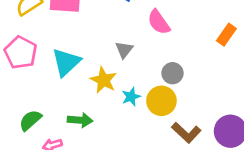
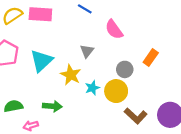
orange rectangle: (226, 35) -> (151, 58), moved
green semicircle: (30, 120) -> (13, 106), turned 30

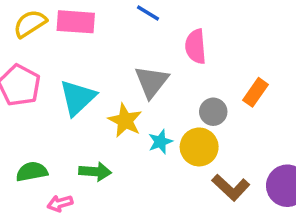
pink semicircle: (114, 29) -> (196, 47), turned 30
gray triangle: (87, 51) -> (152, 82), size x1.5

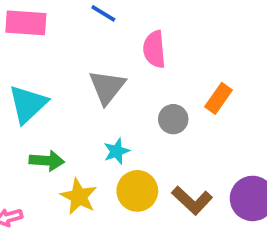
yellow star: (125, 121) -> (79, 197), moved
yellow circle: (199, 147) -> (137, 191), moved
green arrow: (95, 172) -> (47, 161), moved

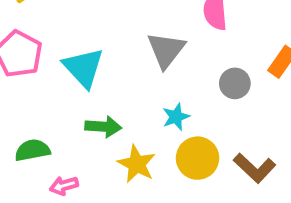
cyan triangle: (28, 104) -> (83, 68), turned -30

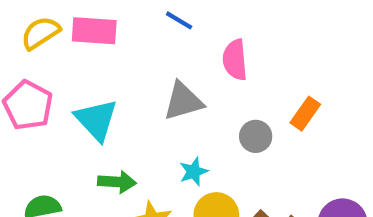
gray triangle: (166, 50) -> (183, 101), turned 36

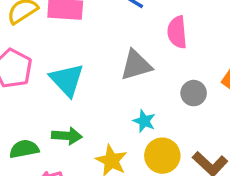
cyan star: (194, 172) -> (144, 121), turned -30
green arrow: (117, 182) -> (67, 136), moved

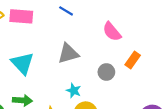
pink semicircle: (177, 32) -> (112, 32), moved, turned -35

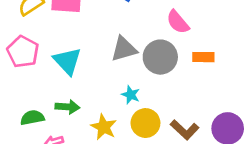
orange rectangle: (133, 60) -> (203, 57), turned 56
gray circle: (106, 72) -> (160, 57), moved, size x1.6

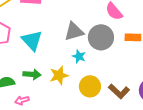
cyan star: (131, 95) -> (79, 56), moved
yellow star: (104, 127) -> (59, 75), moved, turned 30

